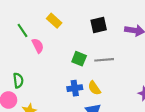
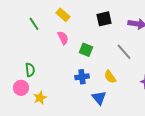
pink semicircle: (38, 46) -> (63, 38), moved
gray line: (104, 60) -> (124, 52), moved, turned 54
yellow semicircle: (94, 88) -> (110, 77), moved

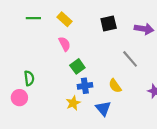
green line: (34, 24) -> (33, 18), moved, turned -56
green square: (86, 50) -> (77, 66), moved, turned 32
yellow star: (40, 98) -> (73, 103), moved

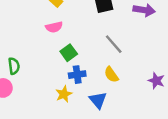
pink semicircle: (65, 44) -> (54, 27), turned 104
gray line: (130, 59) -> (114, 44), moved

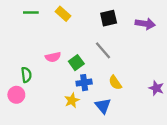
pink semicircle: (54, 27) -> (53, 57), moved
gray line: (114, 44) -> (103, 50), moved

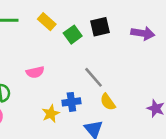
gray line: (103, 50) -> (93, 77), moved
green square: (76, 63) -> (73, 35), moved
yellow star: (72, 100) -> (51, 114), moved

